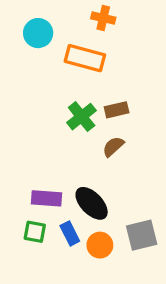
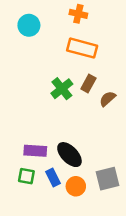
orange rectangle: (85, 58) -> (82, 48), moved
brown rectangle: (117, 110) -> (88, 84), turned -48
brown semicircle: (113, 147) -> (108, 99), moved

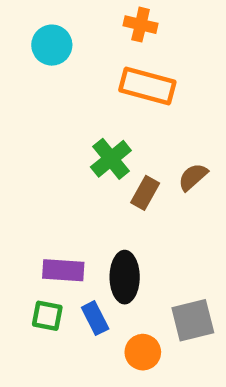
brown rectangle: (88, 84) -> (145, 193), moved
black ellipse: (69, 155) -> (125, 277), turned 44
orange circle: (76, 186) -> (143, 352), moved

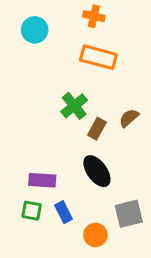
black ellipse: (125, 277) -> (97, 171), moved, turned -36

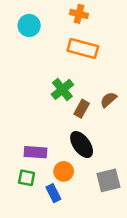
blue rectangle: (64, 212) -> (53, 193), moved
orange circle: (95, 235) -> (64, 171), moved

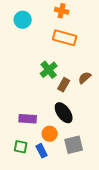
green square: (27, 178) -> (21, 147), moved
gray square: (108, 180) -> (74, 145), moved

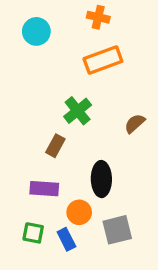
orange rectangle: (65, 38) -> (103, 60), turned -35
brown rectangle: (64, 85) -> (55, 146), moved
black ellipse: (64, 113) -> (101, 179), turned 35

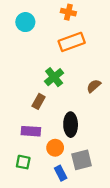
blue rectangle: (66, 239) -> (61, 173), moved

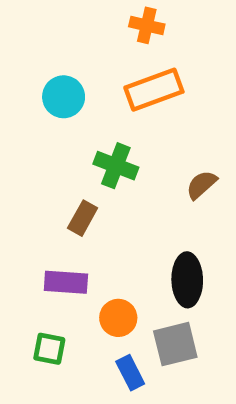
cyan circle: (25, 22) -> (64, 97), moved
green cross: (54, 77) -> (116, 166), turned -30
black ellipse: (71, 125) -> (187, 280), moved

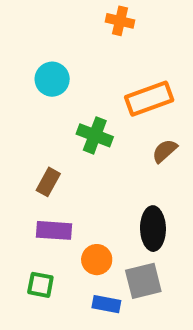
orange rectangle: (154, 90) -> (149, 99), moved
brown rectangle: (83, 218) -> (48, 182), moved
blue rectangle: (130, 373) -> (106, 304), turned -52

